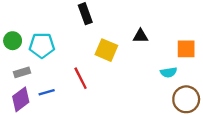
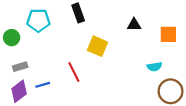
black triangle: (140, 36) -> (134, 25), moved
cyan pentagon: (42, 45) -> (38, 20), moved
orange square: (186, 49) -> (168, 34), moved

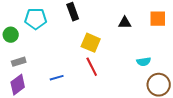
orange square: (168, 34) -> (158, 19), moved
red line: (74, 72) -> (92, 67), moved
blue line: (43, 85) -> (57, 78), moved

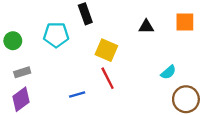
cyan pentagon: (36, 19) -> (56, 35), moved
cyan semicircle: (144, 62) -> (168, 72), turned -32
blue line: (57, 78) -> (77, 95), moved

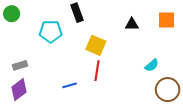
green circle: (13, 41) -> (12, 14), moved
red line: (108, 78) -> (97, 71), turned 36

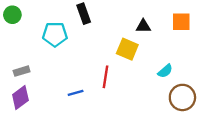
yellow square: (96, 45) -> (127, 49), moved

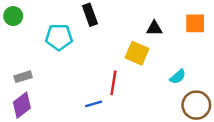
blue line: (76, 93) -> (94, 104), moved

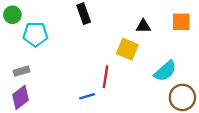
cyan pentagon: (59, 37) -> (35, 34), moved
cyan semicircle: (178, 77) -> (165, 71), size x1.5

